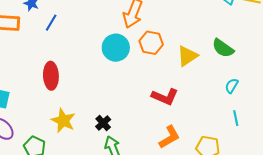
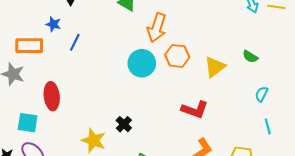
green semicircle: (223, 48) -> (250, 57), size x0.7
red ellipse: (51, 76) -> (52, 96), moved
black cross: (103, 123) -> (124, 124), moved

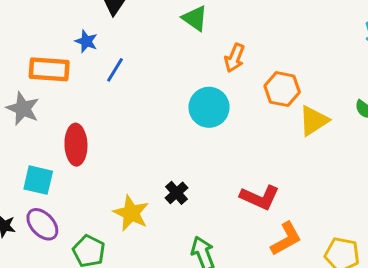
orange arrow: (157, 28) -> (235, 58), size x0.7
orange hexagon: (177, 56) -> (282, 89), moved
red L-shape: (195, 110) -> (260, 197), moved

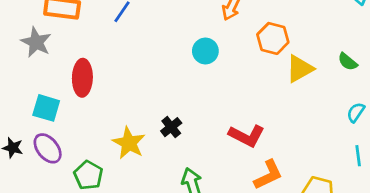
cyan circle: (209, 107) -> (205, 51), size x0.7

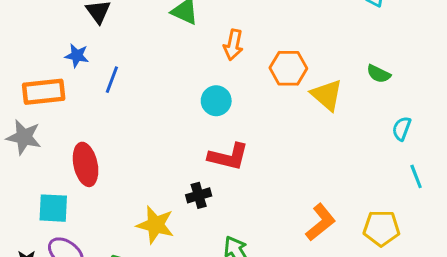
yellow triangle: (300, 69) -> (327, 95), turned -36
black cross: (171, 127) -> (199, 195), turned 36
red L-shape: (247, 136) -> (228, 157), moved

